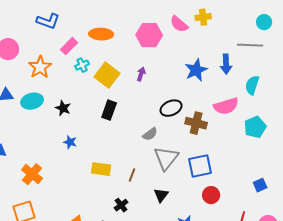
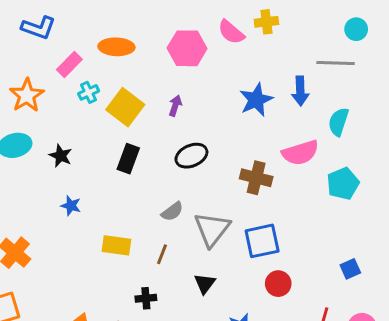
black ellipse: (171, 108) -> (191, 156), moved
gray semicircle: (150, 134) -> (172, 212), moved
black cross: (121, 205) -> (146, 298), turned 32

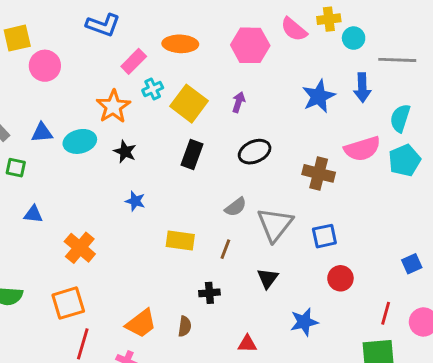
cyan circle: (356, 29) -> (354, 38), moved
orange star: (27, 95) -> (113, 106), moved
cyan pentagon: (343, 184) -> (405, 160), moved
blue square: (262, 241) -> (324, 236), size x0.7

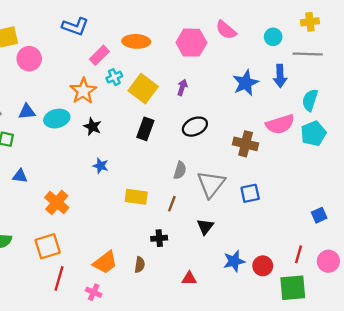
yellow cross: (329, 19) -> (310, 22), moved
gray semicircle: (236, 207) -> (180, 170), turned -36
red circle: (340, 278) -> (263, 266), moved

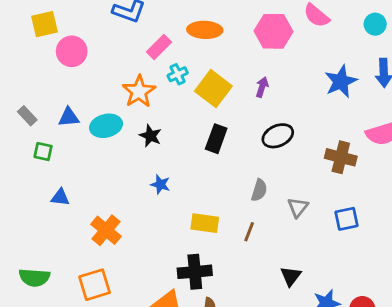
gray triangle: (211, 184) -> (298, 207), size x0.6
black triangle: (205, 227) -> (291, 276), moved
black cross: (159, 238) -> (195, 272), moved, size x1.6

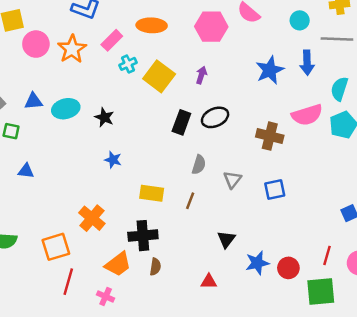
orange star: (139, 91) -> (72, 49), moved
black rectangle: (216, 139) -> (181, 122), moved
orange cross: (106, 230) -> (92, 218), moved

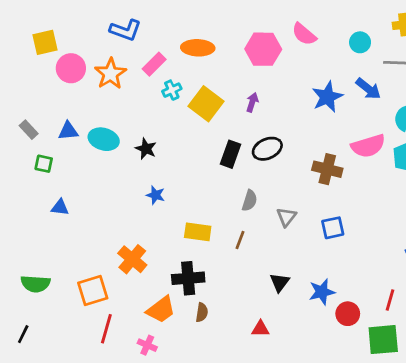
blue arrow: (307, 63) -> (368, 89), turned -50
cyan ellipse: (66, 109) -> (104, 139), turned 30
blue star: (257, 263) -> (322, 292), moved

